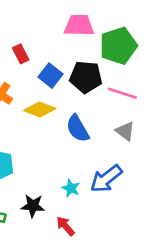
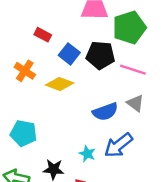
red rectangle: (21, 54) -> (43, 35), turned -35
blue semicircle: (78, 128) -> (105, 112), moved, turned -80

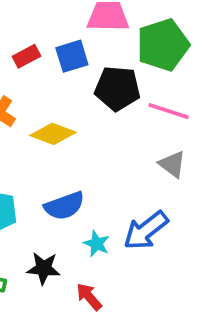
red rectangle: (43, 35) -> (27, 56), turned -56
blue square: (69, 54) -> (72, 56), moved, turned 35
blue semicircle: (105, 112) -> (64, 206), moved

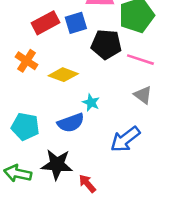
red rectangle: (27, 56) -> (46, 23), size x1.5
cyan star: (97, 244) -> (91, 103), moved
black star: (44, 268) -> (57, 165), size x1.4

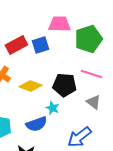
black pentagon: (106, 44) -> (64, 85), moved

